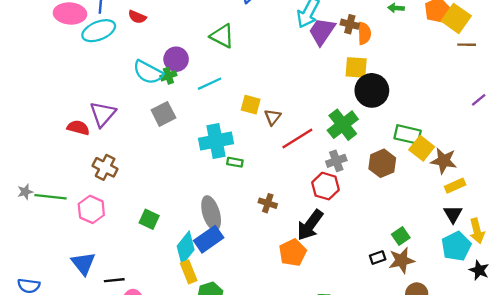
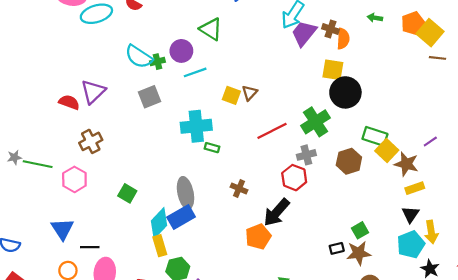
purple circle: (176, 59) -> (181, 51), moved
purple line: (479, 100) -> (430, 142), moved
brown triangle: (273, 117) -> (250, 93), moved
brown cross: (105, 167) -> (91, 141), turned 30

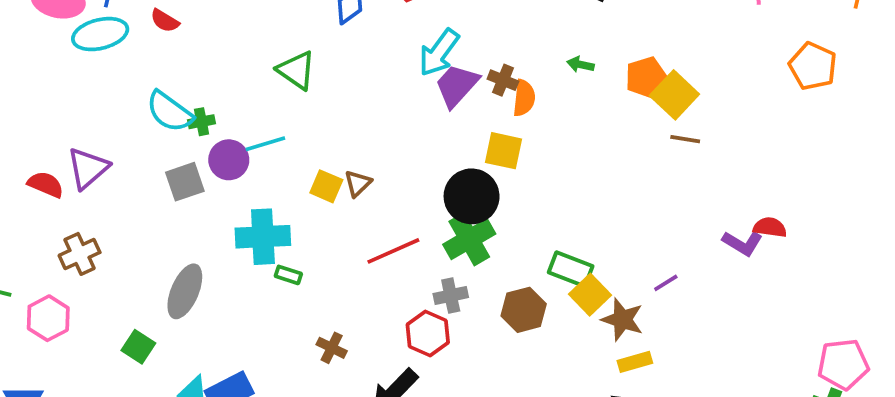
purple circle: (181, 51) -> (229, 160), moved
black circle: (345, 92) -> (472, 196), moved
gray ellipse: (186, 193) -> (185, 291), moved, turned 32

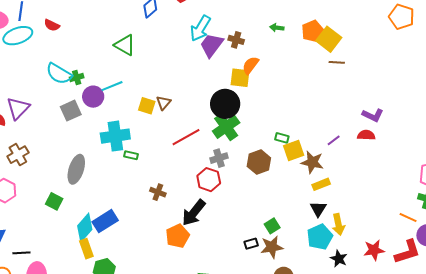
orange semicircle: (524, 98) -> (250, 65), moved, turned -144
red semicircle: (770, 227) -> (366, 135), moved
green rectangle: (571, 269) -> (282, 138), size x0.6
yellow square: (590, 295) -> (294, 151), turned 30

